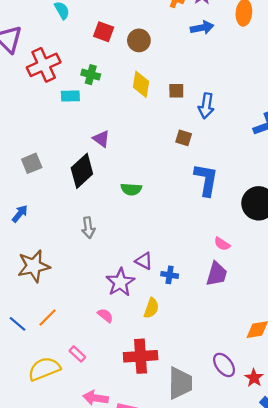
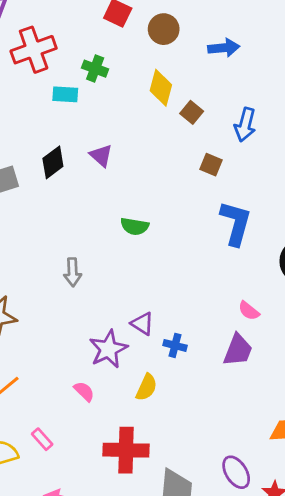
blue arrow: (202, 28) -> (224, 48), moved
brown square: (176, 91) -> (192, 112), moved, turned 35
black diamond: (82, 171) -> (53, 162), moved, size x0.7

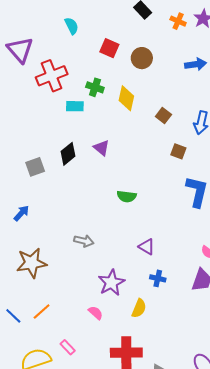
blue arrow: (224, 48) -> (196, 64), moved
yellow diamond: (161, 88) -> (126, 98), moved
gray arrow: (73, 272) -> (84, 241), moved, turned -72
purple triangle: (142, 324) -> (147, 247), moved

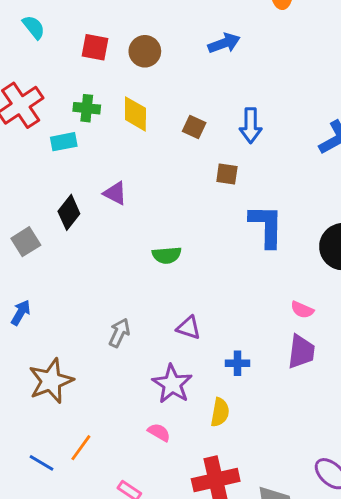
gray arrow: (84, 241) -> (119, 333), turned -66
purple triangle: (147, 247) -> (189, 328), moved

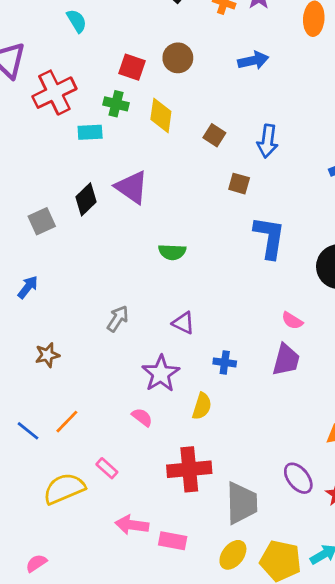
red square: (95, 47) -> (132, 67), moved
purple triangle: (115, 193) -> (132, 187), size x1.5
brown star: (51, 381) -> (47, 355), size x0.6

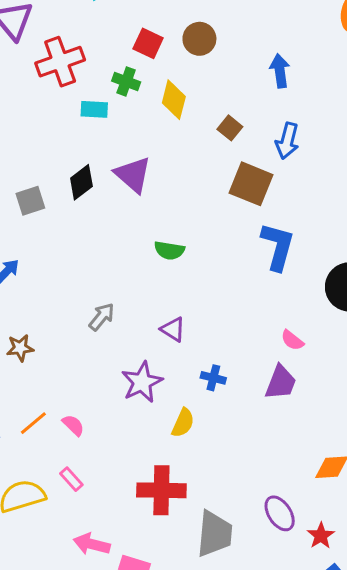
blue arrow: (253, 60) -> (280, 71), moved, turned -92
brown square: (239, 184) -> (251, 184), size x1.8
pink semicircle: (142, 417) -> (73, 425), moved

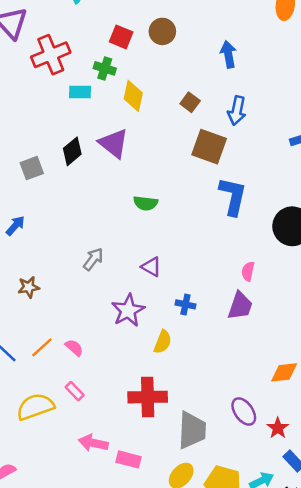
yellow diamond: (174, 100) -> (133, 96), moved
pink semicircle: (292, 340) -> (248, 271), turned 66

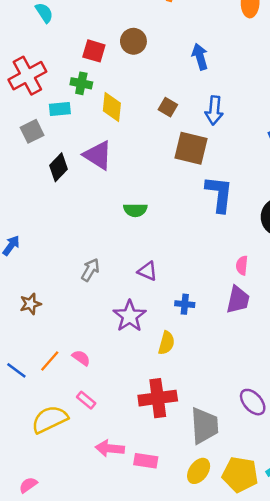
gray square: (32, 168) -> (32, 131), moved

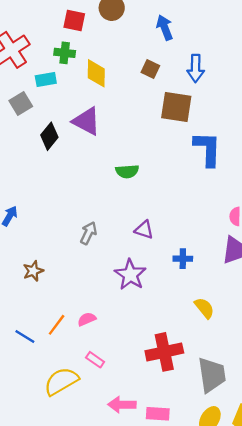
blue arrow: (200, 57) -> (165, 28), moved
yellow semicircle: (166, 343) -> (204, 308), moved, turned -50
pink semicircle: (81, 358) -> (87, 319), turned -54

